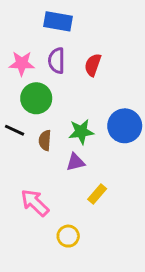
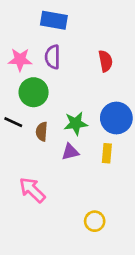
red semicircle: (93, 65) -> (105, 61), moved, turned 150
yellow rectangle: (97, 194) -> (107, 153), moved, turned -36
yellow circle: (68, 236) -> (95, 221), moved

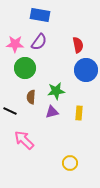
purple semicircle: (53, 57) -> (39, 42), turned -144
blue circle: (116, 118) -> (86, 70), moved
black line: (13, 122) -> (10, 111), moved

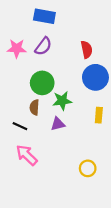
green circle: (25, 68) -> (42, 83), moved
black line: (10, 111) -> (20, 126), moved
yellow rectangle: (79, 113) -> (99, 115), moved
yellow circle: (70, 163) -> (88, 168), moved

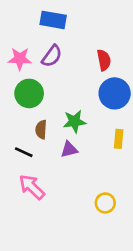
green circle: (42, 83) -> (29, 93), moved

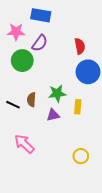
pink star: (20, 59) -> (16, 32), moved
green circle: (29, 93) -> (22, 61), moved
yellow rectangle: (119, 139) -> (78, 107), moved
black line: (24, 152) -> (13, 105), moved

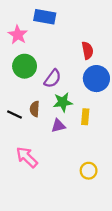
pink star: (16, 32) -> (18, 35), turned 30
purple semicircle: (40, 43) -> (53, 79), moved

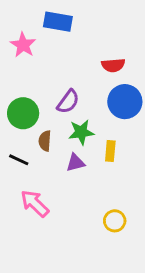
red semicircle: (87, 50) -> (113, 65), turned 96
green circle: (25, 66) -> (23, 113), moved
black line: (14, 114) -> (19, 160), moved

